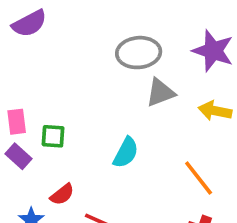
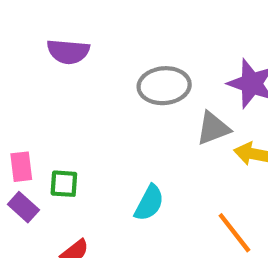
purple semicircle: (29, 23) -> (68, 52), moved, turned 33
gray triangle: (160, 93) -> (213, 128), moved

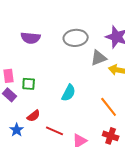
purple semicircle: (68, 52) -> (31, 38), moved

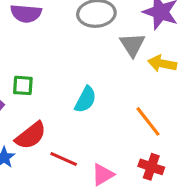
gray triangle: (99, 58) -> (132, 45), turned -42
red semicircle: (34, 116) -> (31, 136), size x1.5

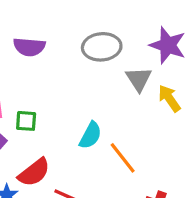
yellow arrow: (162, 64) -> (169, 98), turned 44
orange line: (148, 121) -> (123, 158), moved

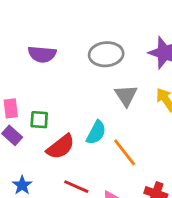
gray triangle: (139, 79) -> (126, 95), moved
red semicircle: (34, 172) -> (61, 147), moved

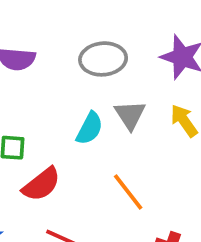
cyan semicircle: (96, 132) -> (90, 128), moved

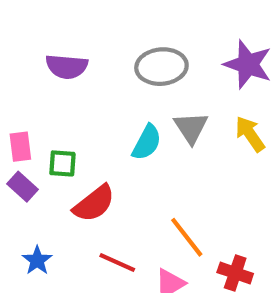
orange line: (128, 192) -> (187, 237), moved

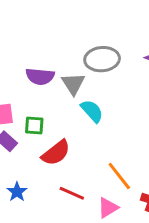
purple semicircle: (67, 67) -> (40, 76), moved
gray triangle: (191, 128) -> (73, 84), moved
cyan semicircle: (147, 142) -> (92, 111), turned -70

